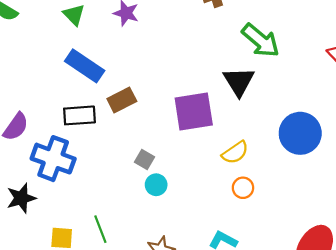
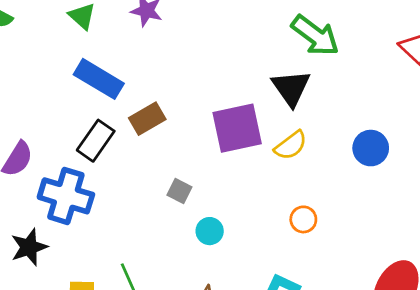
black rectangle: (79, 115) -> (96, 141), turned -48
blue circle: (300, 133) -> (371, 148), size x0.7
yellow semicircle: (235, 152) -> (291, 145), moved
cyan circle: (156, 185) -> (210, 231), moved

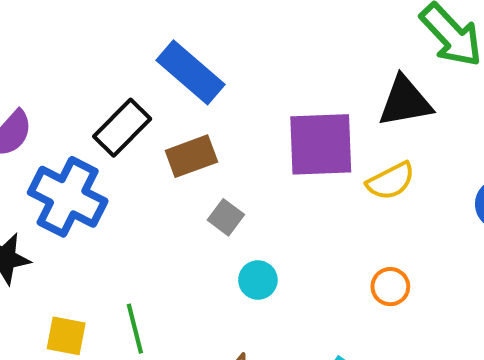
blue rectangle: (99, 79) -> (190, 72), moved
black triangle: (291, 88) -> (405, 102), turned 45
brown rectangle: (147, 119) -> (191, 156), moved

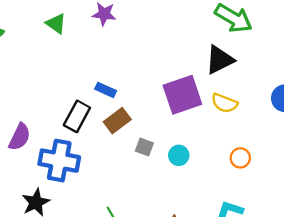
blue rectangle: (190, 72) -> (106, 90), moved, size x0.6
yellow semicircle: (391, 181) -> (224, 103), turned 65
cyan circle: (258, 280) -> (179, 155), moved

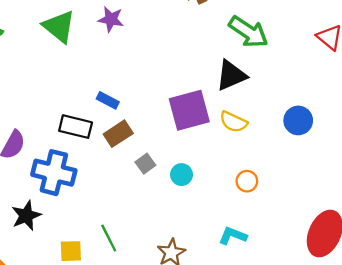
green triangle: (56, 24) -> (59, 26), size x1.5
black rectangle: (77, 116) -> (76, 127), turned 72
gray square: (144, 147) -> (145, 164), turned 30

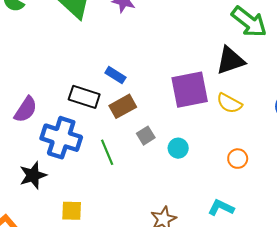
green line: (109, 238) -> (107, 152), moved

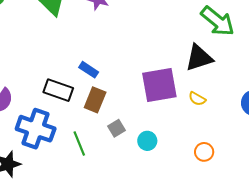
yellow semicircle: (229, 103) -> (197, 99), size x0.7
brown rectangle: (123, 106) -> (95, 100), turned -40

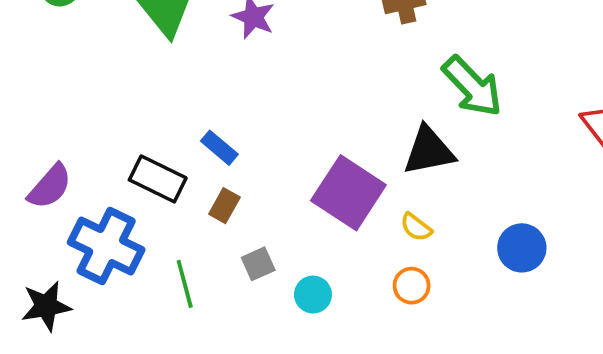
purple square: (159, 85) -> (348, 193), turned 36
brown rectangle: (95, 100) -> (224, 206), size x0.7
orange circle: (204, 152) -> (412, 286), moved

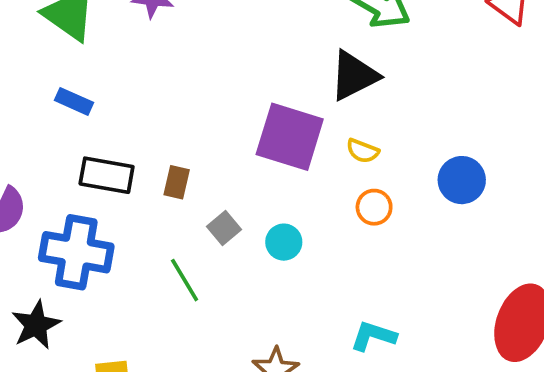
blue rectangle: (219, 148) -> (74, 101), moved
blue circle: (522, 248) -> (462, 180), moved
green line: (185, 284) -> (185, 280), moved

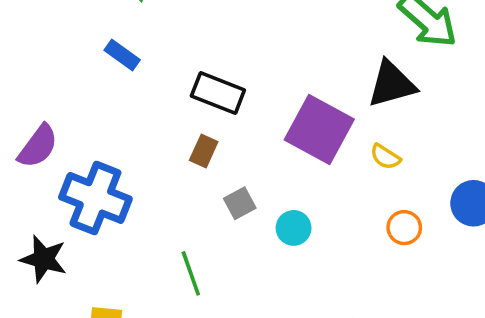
black rectangle: (107, 175) -> (218, 93), moved
orange circle: (374, 207) -> (404, 228), moved
green line: (185, 280) -> (191, 273), moved
black star: (36, 325) -> (44, 259), turned 30

